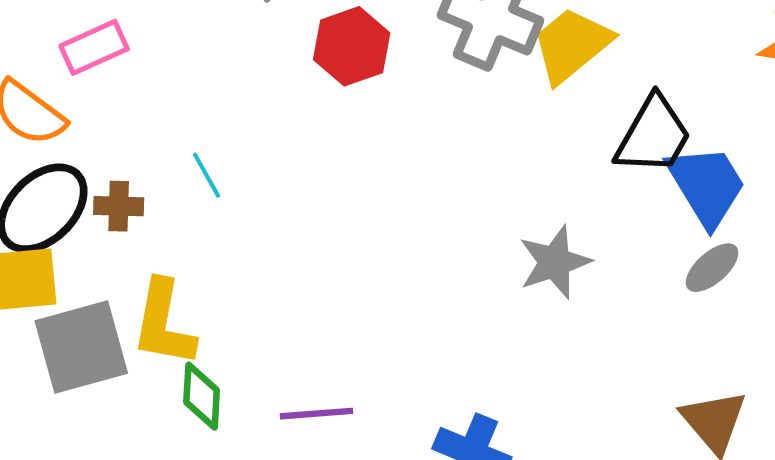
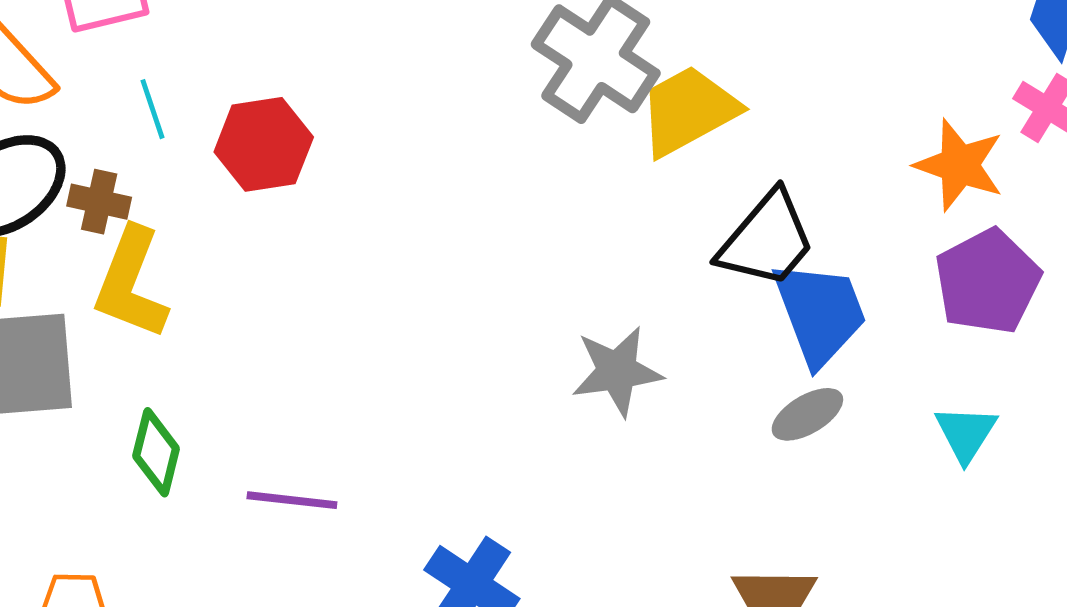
red hexagon: (352, 46) -> (264, 144), moved
cyan line: (207, 175) -> (152, 109), moved
yellow L-shape: (164, 323) -> (131, 283), moved

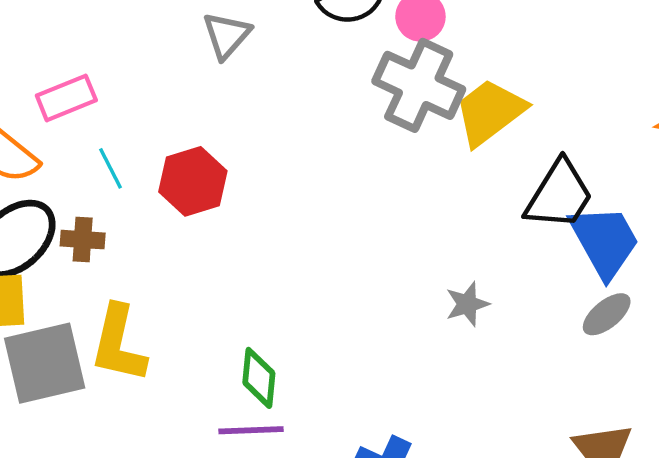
yellow L-shape: (131, 283) -> (118, 344), moved
gray star: (617, 371) -> (467, 304), size x0.7
green diamond: (156, 452) -> (259, 378), moved

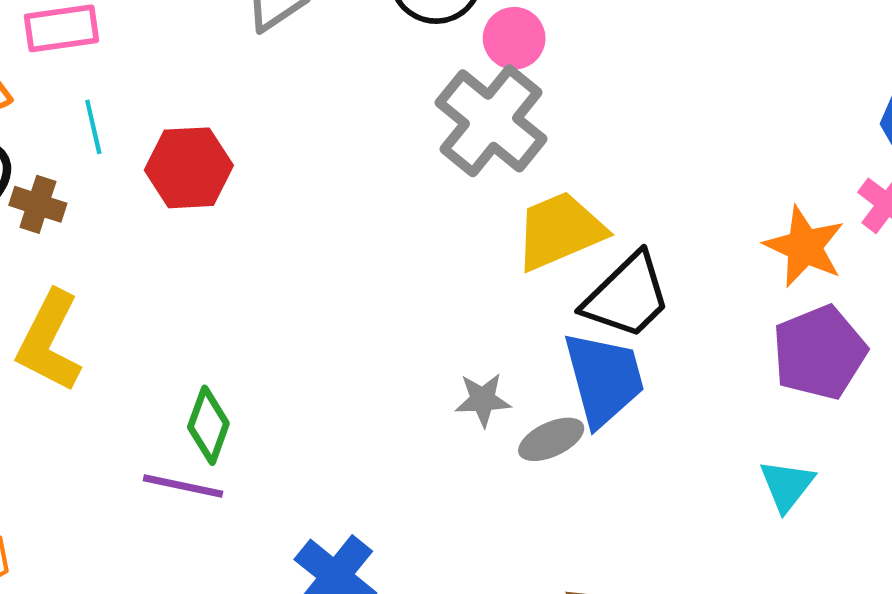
yellow trapezoid: (490, 112) -> (560, 231), moved
blue trapezoid: (605, 241) -> (604, 379), moved
gray ellipse: (607, 314) -> (551, 439), moved

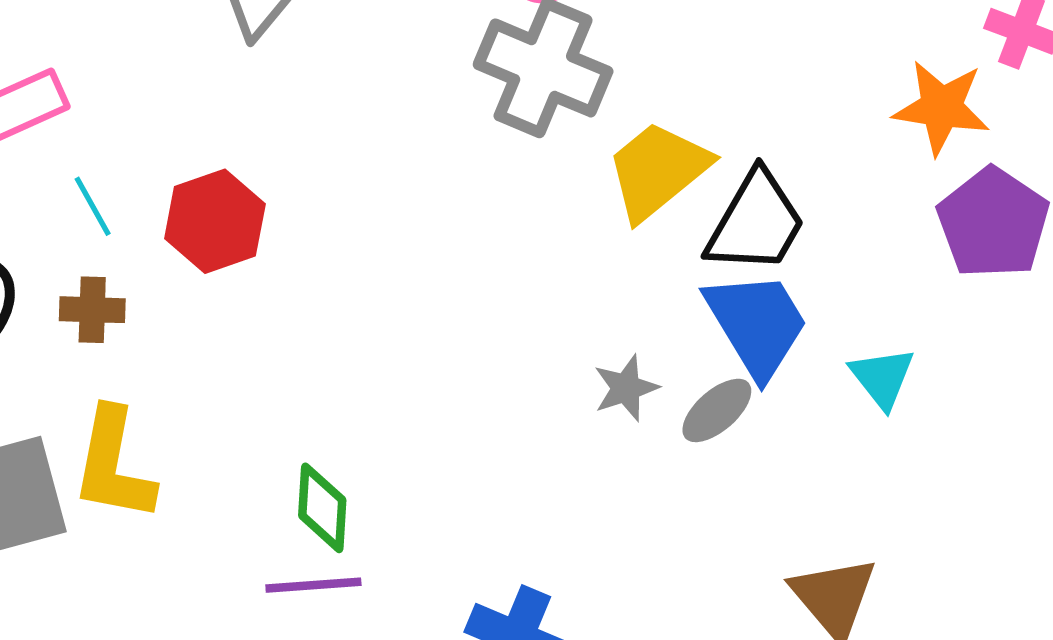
brown cross: (38, 204) -> (92, 310), moved
cyan triangle: (787, 485) -> (882, 378), moved

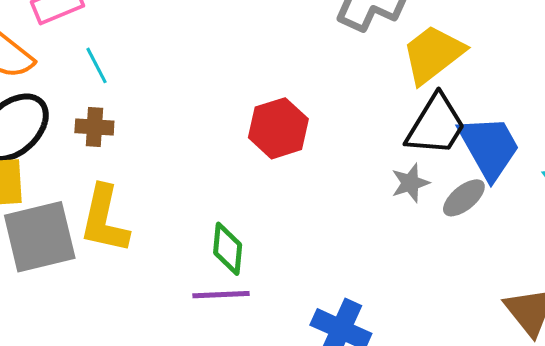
red hexagon: (215, 221) -> (278, 128), moved
black trapezoid: (756, 222) -> (436, 125), moved

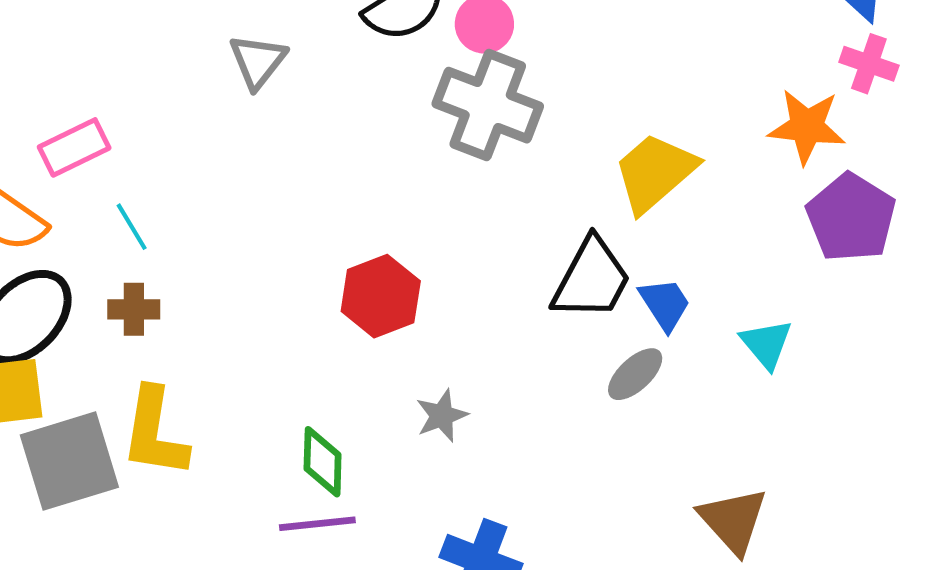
yellow trapezoid: (433, 54) -> (655, 172), moved
blue trapezoid: (489, 147) -> (665, 304), size x0.6
gray star: (410, 183) -> (442, 416), moved

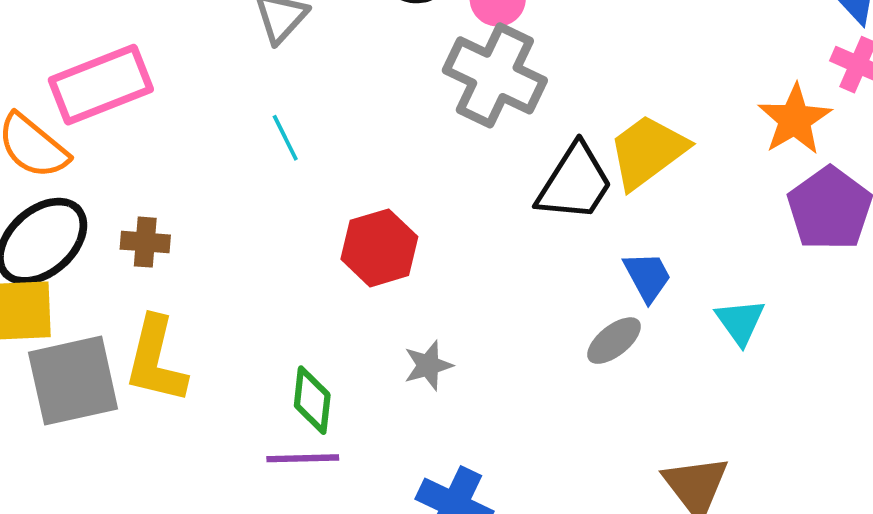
orange star: (807, 127) -> (795, 119), turned 30
pink rectangle: (74, 147) -> (101, 85), size x1.5
cyan line: (132, 227) -> (285, 138), moved
black trapezoid: (591, 279) -> (575, 183), moved

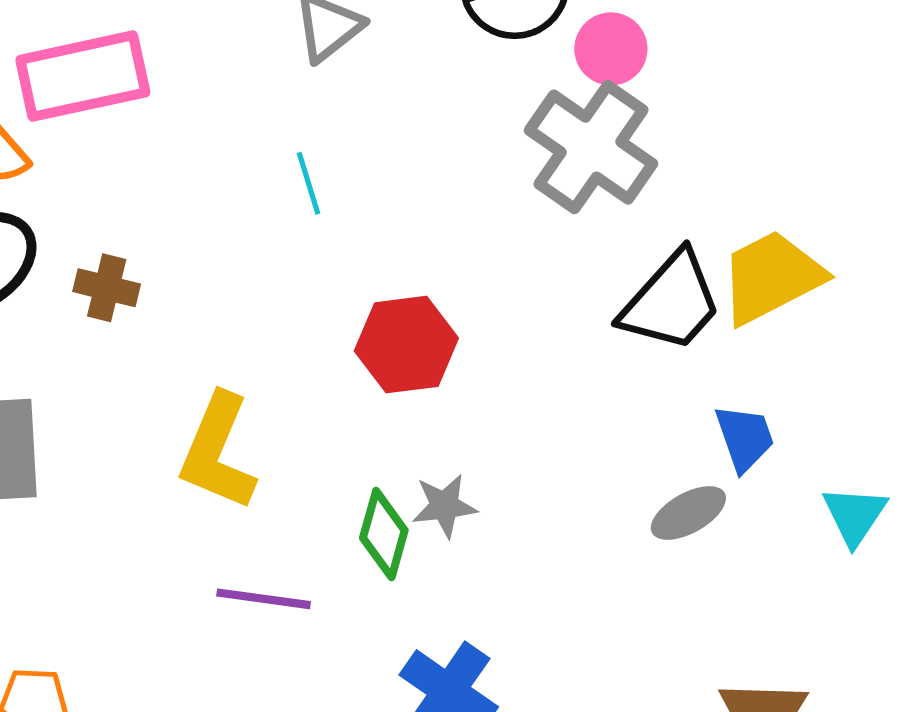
yellow L-shape: (156, 360) -> (218, 452), moved
green diamond: (312, 400) -> (384, 534), moved

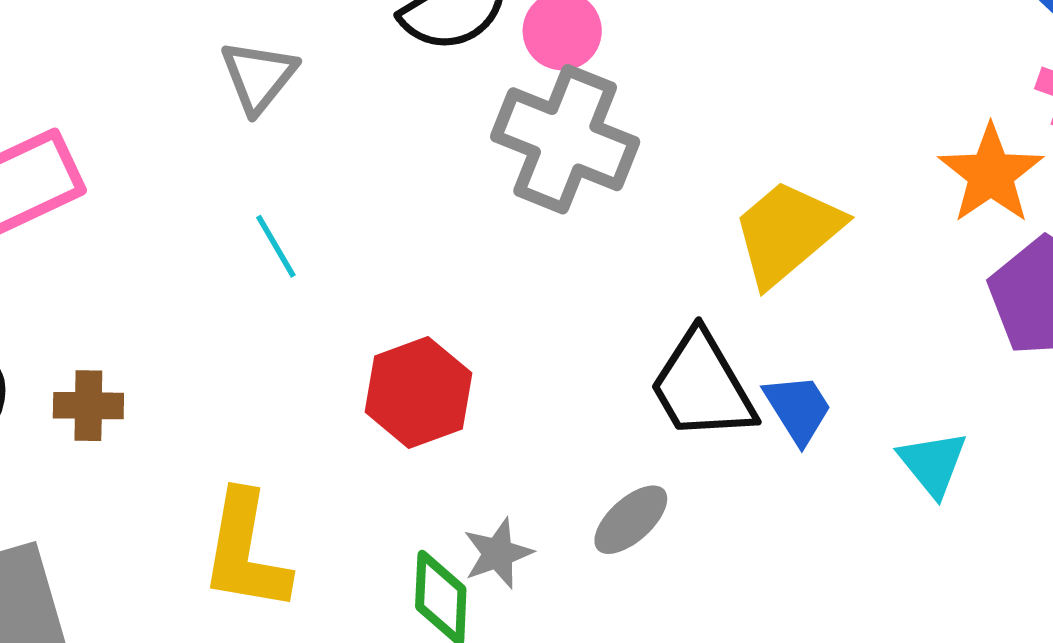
black trapezoid: (671, 302) -> (702, 386), moved, turned 121
gray ellipse: (688, 513) -> (631, 520), moved

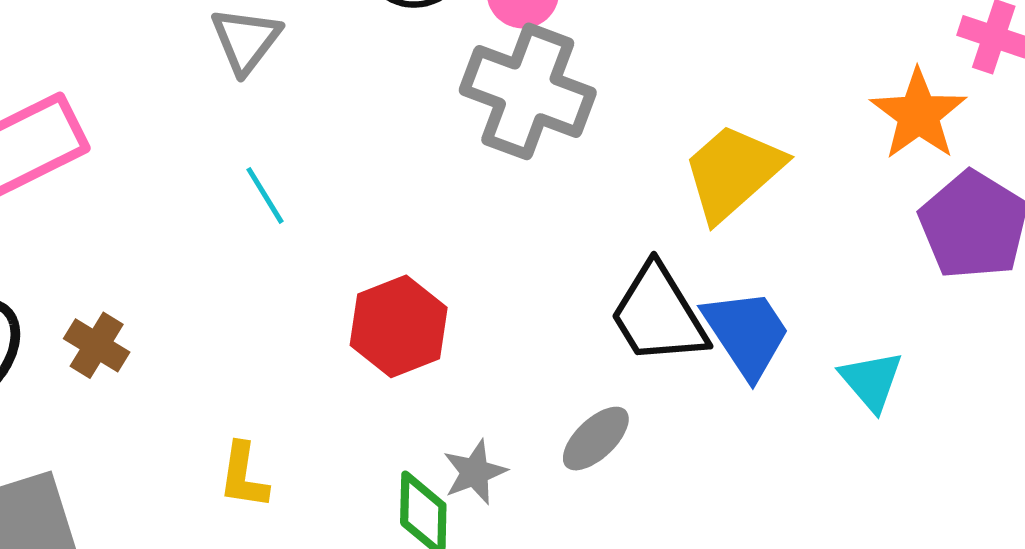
brown cross: (88, 406) -> (97, 345), turned 32
blue trapezoid: (798, 409) -> (747, 333), size x1.4
yellow L-shape: (245, 552) -> (244, 476), size x0.6

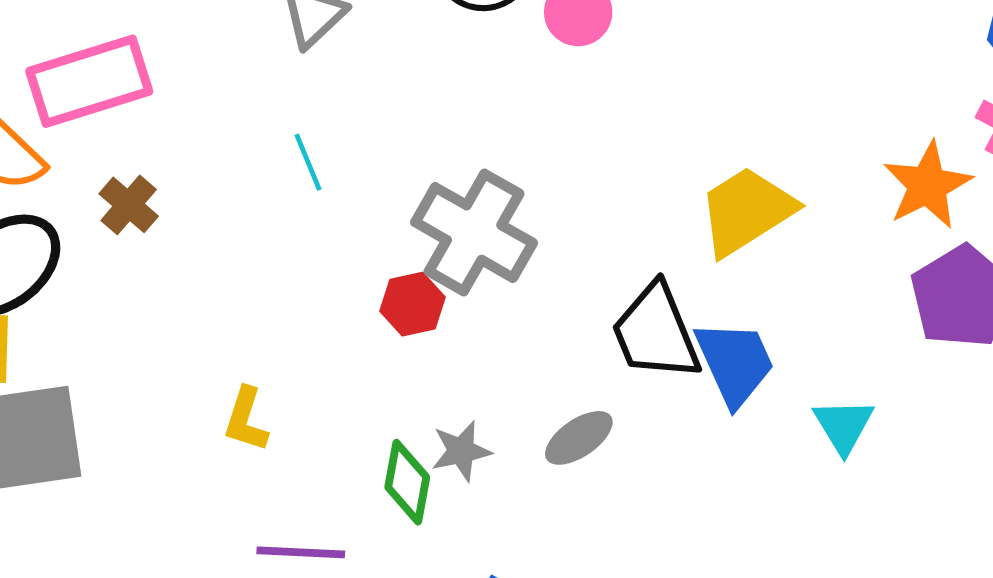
gray cross: (528, 91) -> (474, 233), moved
red hexagon: (399, 326) -> (412, 304), size x0.7
brown cross: (97, 345) -> (129, 205), moved

